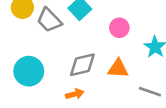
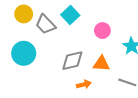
cyan circle: (29, 71) -> (24, 53), moved
orange arrow: (75, 94) -> (84, 84), moved

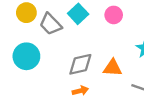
pink circle: (102, 31) -> (114, 15), moved
orange arrow: (84, 84) -> (80, 91), moved

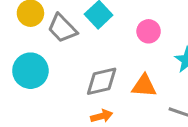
pink circle: (114, 15) -> (149, 31), moved

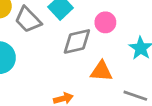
gray diamond: (102, 81) -> (77, 41), moved

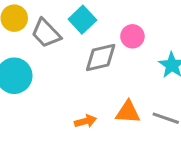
orange triangle: (101, 71) -> (128, 112), moved

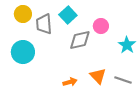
gray trapezoid: (46, 33) -> (44, 24), turned 40
orange triangle: (128, 112) -> (98, 76), turned 42

